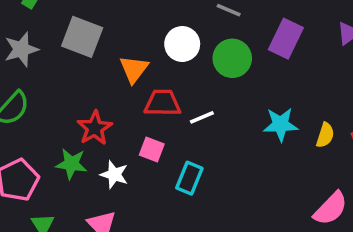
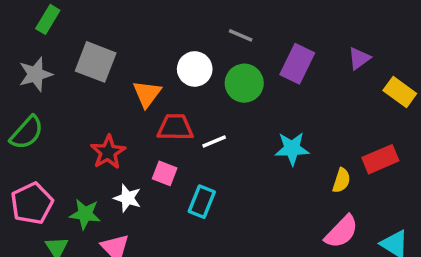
yellow semicircle: (325, 135) -> (341, 180), moved
green star: (71, 164) -> (85, 214), moved

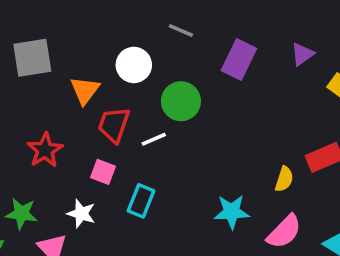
gray square: (96, 62) -> (32, 58), turned -30
green circle: (244, 83) -> (181, 101), moved
red trapezoid: (175, 127) -> (114, 125), turned -72
cyan star: (292, 149) -> (232, 212), moved
white star: (127, 198) -> (81, 214), moved

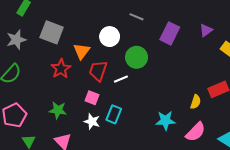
gray square: (32, 58) -> (52, 32), turned 30
red star: (45, 150) -> (61, 69), moved
green star: (21, 214) -> (58, 110), moved
white star: (81, 214) -> (92, 122), moved

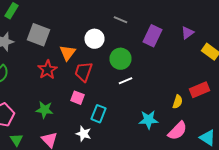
white line: (121, 79) -> (126, 81), moved
white star: (92, 122) -> (84, 134), moved

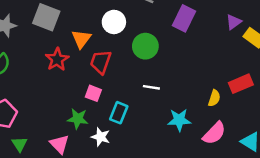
purple triangle: (188, 33) -> (234, 22), moved
white line: (126, 81) -> (151, 87), moved, turned 32
green star: (44, 110) -> (78, 119), moved

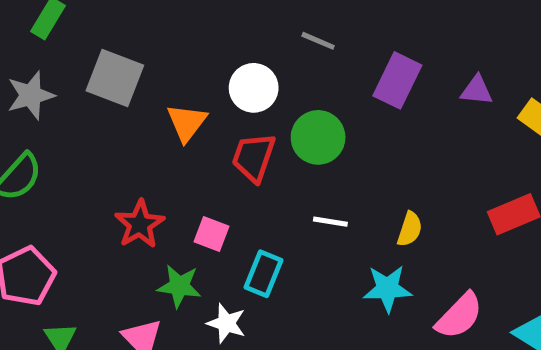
purple triangle: (234, 22) -> (477, 90), moved, turned 42
red star: (57, 59) -> (140, 224), moved
red trapezoid: (101, 62) -> (254, 157), moved
yellow semicircle: (214, 98) -> (410, 229), moved

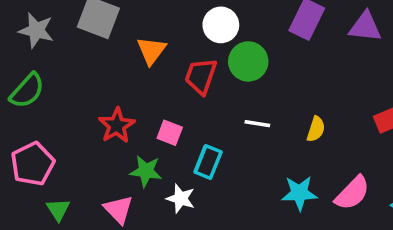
white circle: (254, 88) -> (221, 25), moved
purple triangle: (477, 90) -> (365, 27), size x1.4
gray star: (31, 95) -> (36, 30), turned 30
cyan star: (387, 289) -> (299, 193), moved

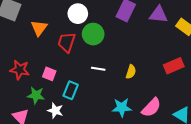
red star: (117, 125) -> (20, 70), turned -30

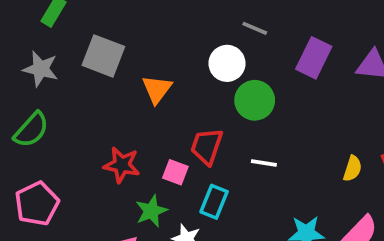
red trapezoid: (67, 42) -> (207, 146), moved
yellow semicircle: (131, 72) -> (352, 169), moved
green star: (36, 95) -> (151, 211), turned -30

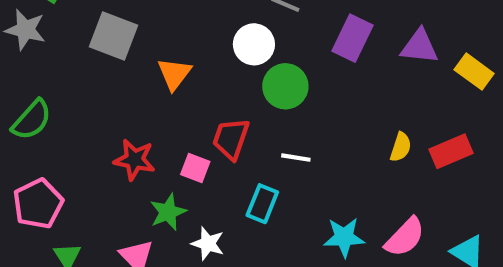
gray star: (41, 69) -> (25, 30), moved
yellow semicircle: (352, 169) -> (401, 147), moved
cyan rectangle: (214, 202) -> (262, 204), moved

